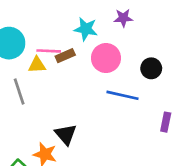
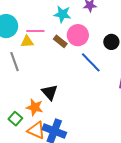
brown rectangle: (65, 56) -> (60, 41), moved, turned 64
blue line: (122, 95) -> (91, 62), turned 35

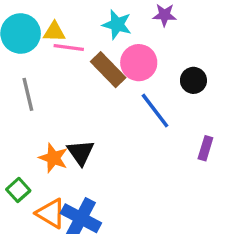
brown rectangle: (60, 41) -> (108, 70), size x1.5
yellow triangle: (27, 42) -> (54, 32), moved
orange star: (35, 107) -> (53, 158), moved

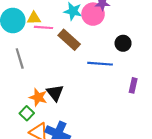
pink circle: (139, 63) -> (93, 14), moved
blue line: (155, 111) -> (100, 64), turned -45
green square: (18, 190) -> (27, 113), moved

